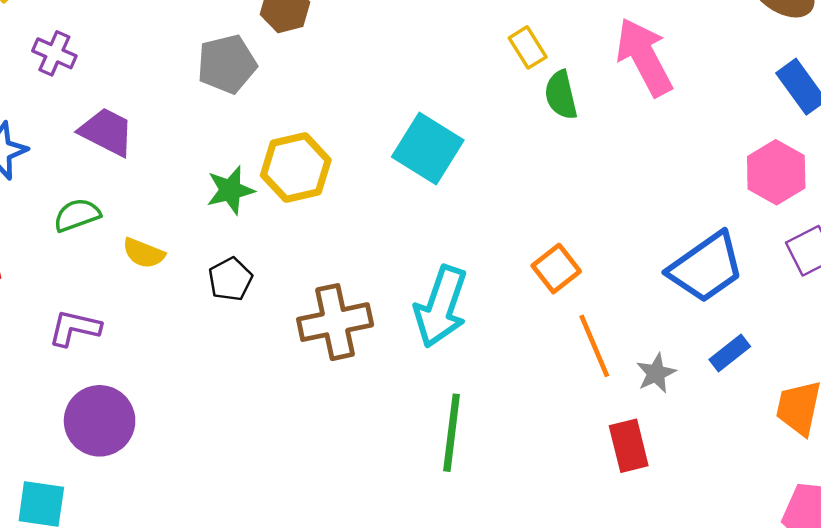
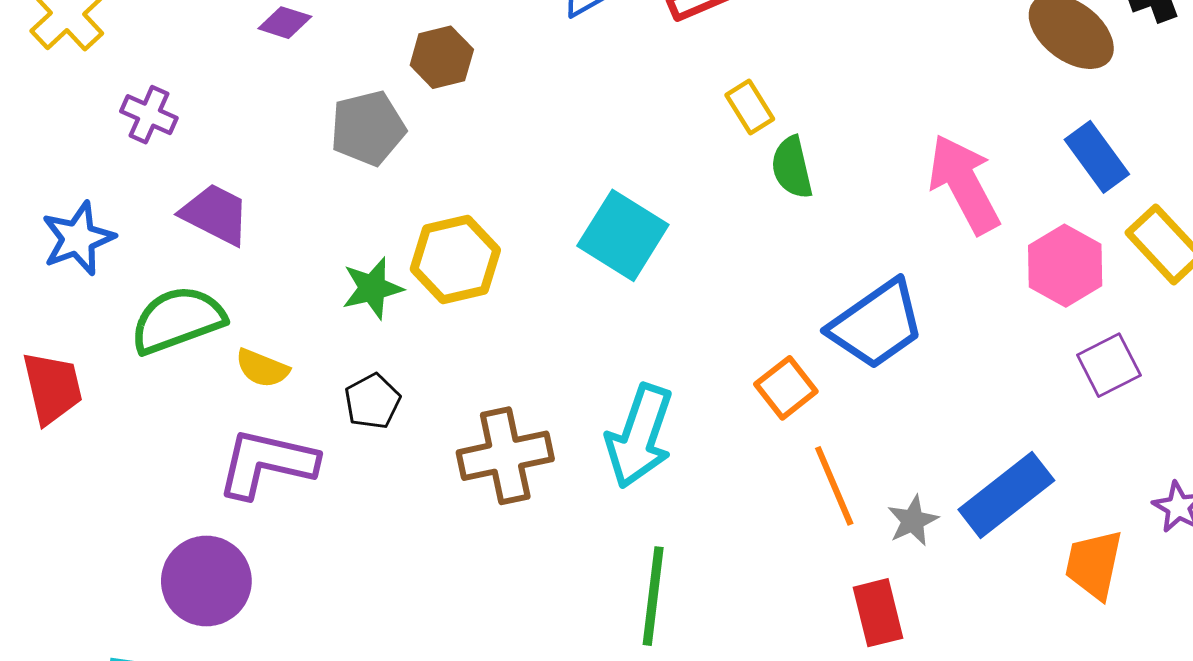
pink arrow: (644, 57) -> (964, 184), moved
green semicircle: (77, 215) -> (178, 320), size x1.6
blue trapezoid: (706, 267) -> (876, 324), moved
purple L-shape: (75, 328) -> (267, 463), moved, size x1.5
blue rectangle: (730, 353) -> (1006, 495), size x1.8

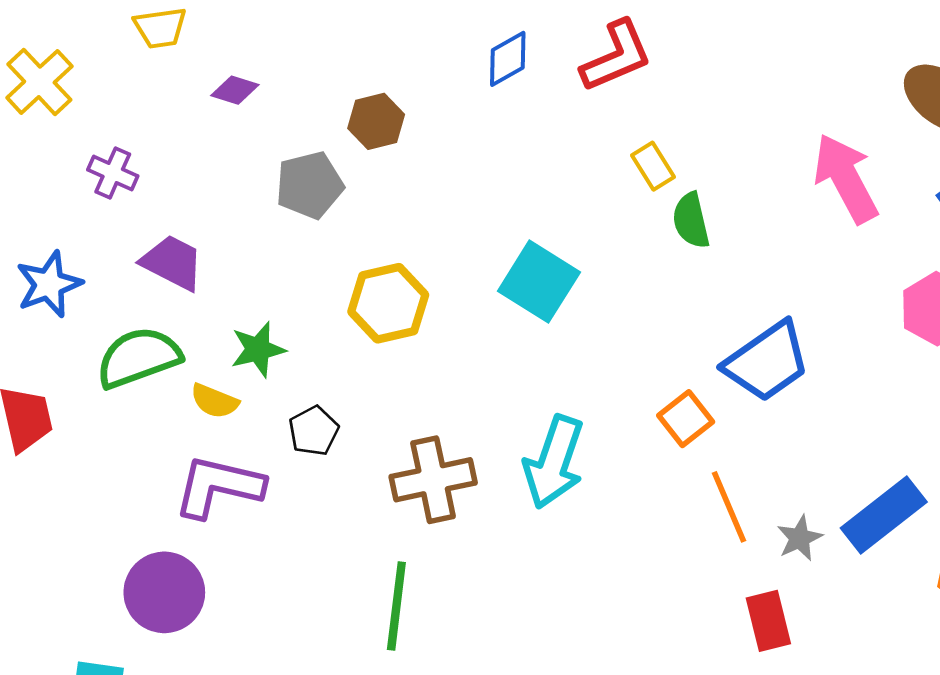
pink arrow: (964, 184) -> (846, 178), moved
green star: (372, 288) -> (258, 349), moved
green line: (653, 596) -> (396, 606), moved

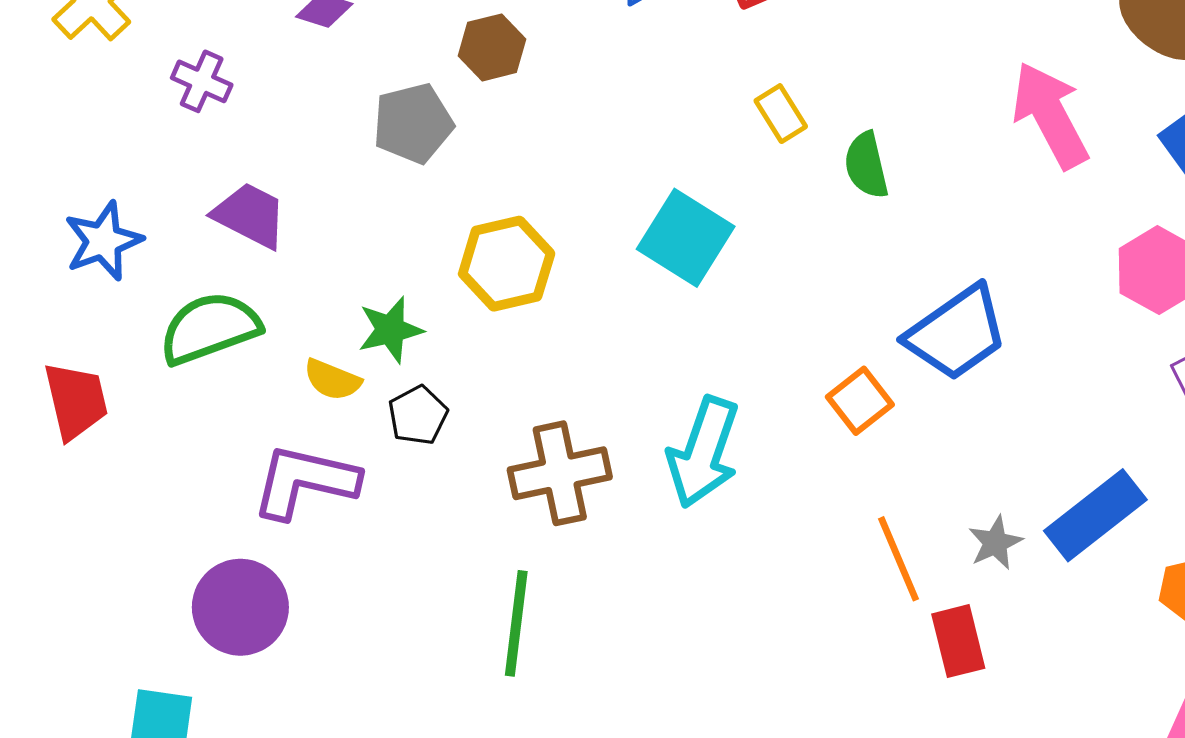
yellow rectangle: (653, 166) -> (781, 114), moved
purple cross: (113, 173) -> (202, 81), moved
green star: (258, 349) -> (390, 330), moved
yellow semicircle: (215, 401) -> (332, 380), moved
orange line: (729, 507) -> (899, 559), moved

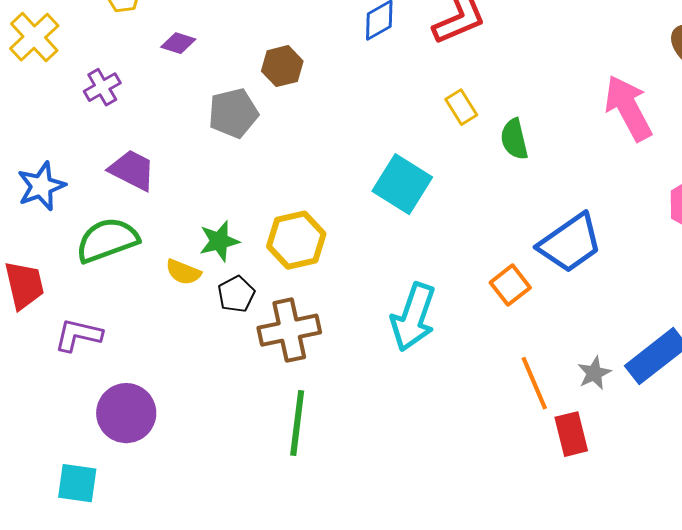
purple cross: (202, 81) -> (102, 87), turned 36
yellow hexagon: (507, 264) -> (296, 240), moved
brown cross: (560, 473) -> (289, 330), moved
purple L-shape: (305, 481) -> (78, 335), moved, size x0.7

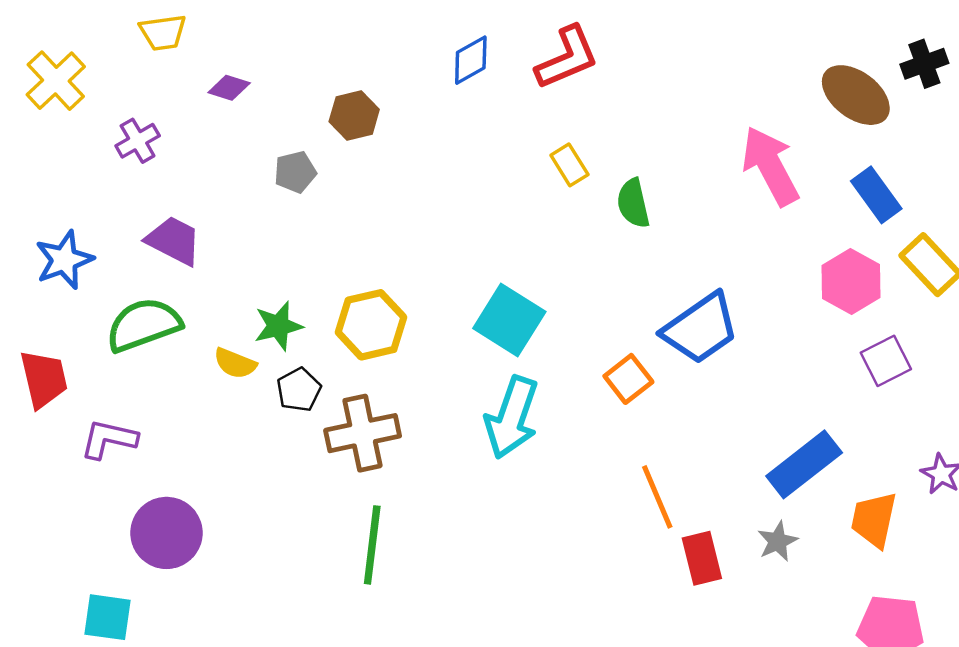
gray pentagon: (233, 113) -> (295, 172), size x0.7
cyan square: (402, 184) -> (509, 320), moved
gray star: (594, 373) -> (778, 541), moved

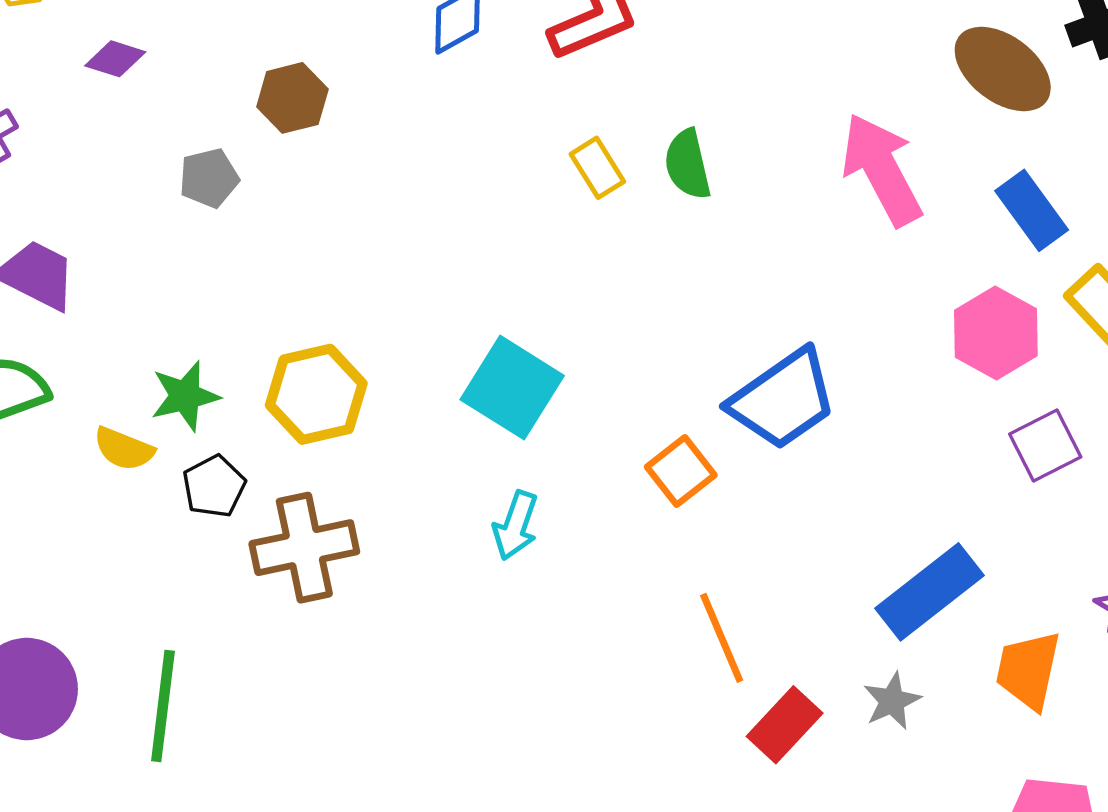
green semicircle: (633, 203) -> (688, 164), moved
cyan arrow: (512, 417) -> (516, 525), size x0.6
green line: (372, 545) -> (163, 706), moved
red rectangle: (702, 558) -> (785, 725), turned 57

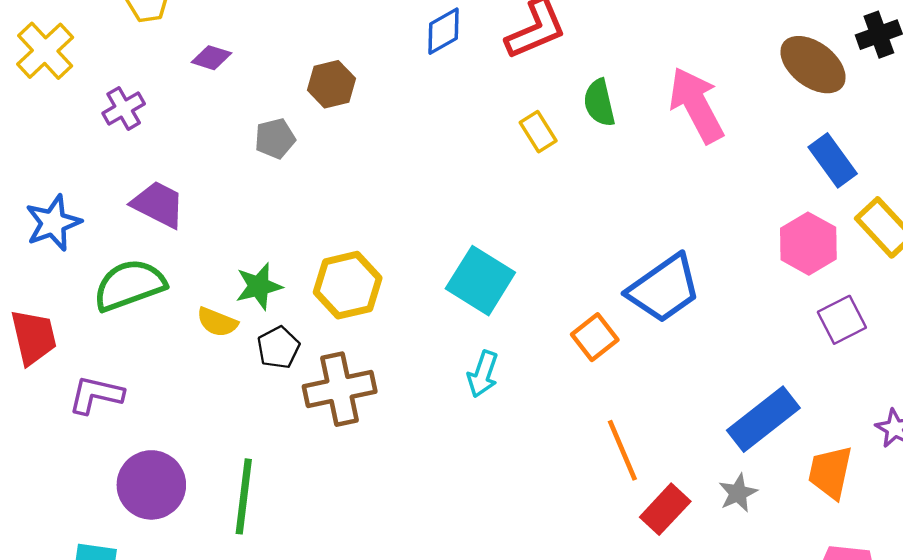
green semicircle: (688, 164) -> (599, 103), moved
pink arrow: (882, 169) -> (696, 105), moved

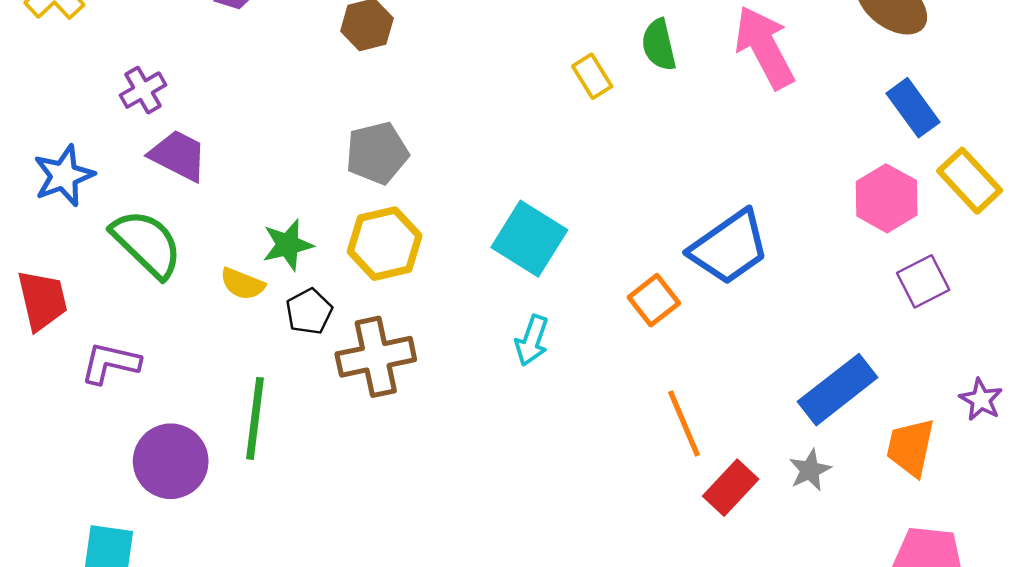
purple cross: (124, 108) -> (143, 90), moved
gray pentagon: (275, 139) -> (377, 153), moved, size x1.4
green semicircle: (129, 285) -> (147, 244), turned 64
green line: (244, 496) -> (255, 418), moved

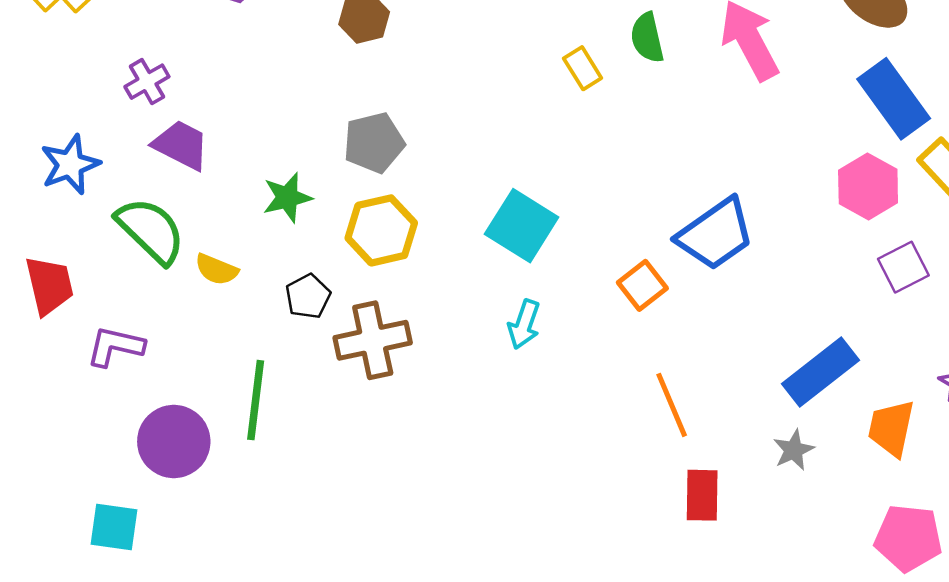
blue rectangle: (913, 108) -> (894, 99), size x1.4
green star: (288, 245) -> (287, 198), moved
yellow semicircle: (242, 284) -> (217, 269), moved
red rectangle: (731, 488) -> (702, 495), moved, turned -42

